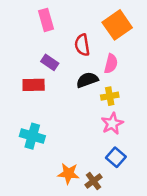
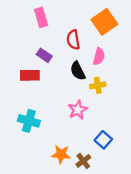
black semicircle: (87, 80) -> (78, 71), turned -96
pink star: (112, 124) -> (78, 110), moved

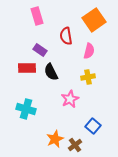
black semicircle: (78, 71) -> (51, 72), moved
orange star: (61, 154) -> (55, 139), turned -30

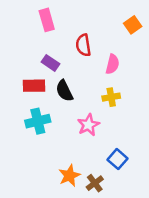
orange square: (94, 20) -> (133, 25), moved, size x0.6
cyan cross: (26, 109) -> (38, 121), moved, turned -30

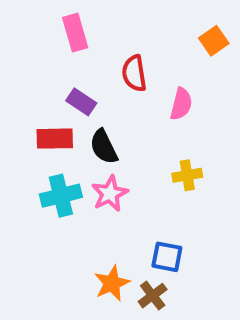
yellow cross: (111, 97) -> (187, 175), moved
pink star: (88, 125) -> (110, 194), moved
blue square: (118, 159) -> (167, 257), moved, turned -30

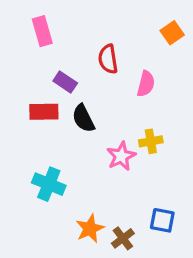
pink rectangle: (75, 33) -> (42, 31), moved
pink star: (110, 194) -> (121, 156), moved
cyan cross: (61, 196) -> (49, 184), moved, turned 36
blue square: (167, 257) -> (162, 220), moved

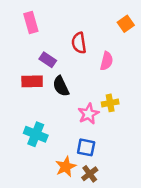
blue square: (162, 220) -> (86, 147), moved

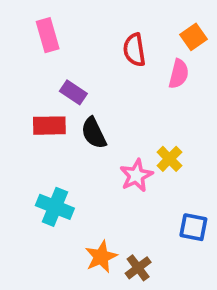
red semicircle: (79, 43) -> (134, 50), moved
pink semicircle: (107, 61) -> (179, 74), moved
yellow cross: (110, 103) -> (169, 159), turned -35
blue square: (86, 147) -> (193, 227), moved

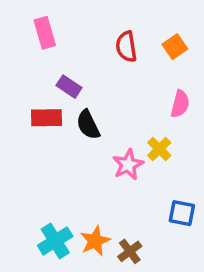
orange square: (193, 37) -> (175, 47), moved
pink semicircle: (179, 74) -> (180, 104), moved
cyan cross: (55, 207) -> (55, 241), moved, turned 36

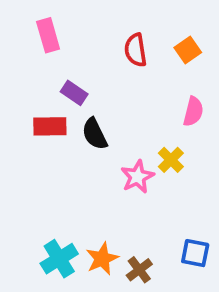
blue square: (182, 213) -> (195, 253), moved

